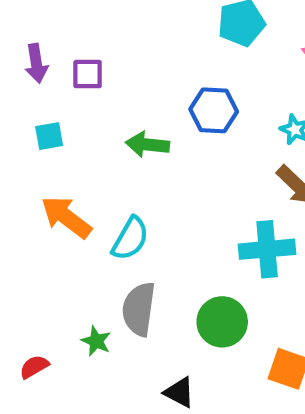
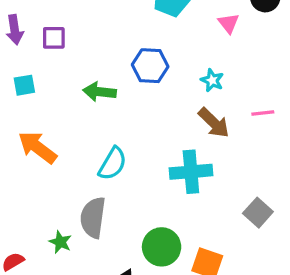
cyan semicircle: (130, 239) -> (113, 164), moved
green circle: (222, 322) -> (162, 247), moved

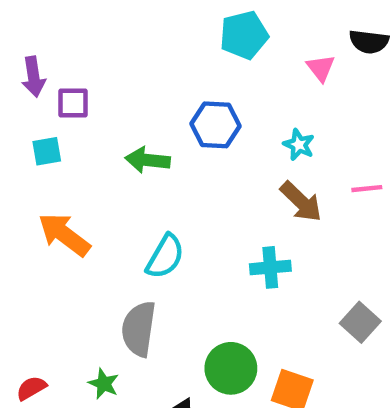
purple square: (54, 38) -> (73, 103), moved
cyan cross: (191, 172) -> (270, 267), size x0.7
green star: (60, 242) -> (104, 384), moved

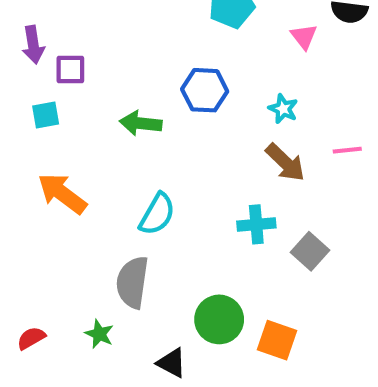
gray square: (360, 322) -> (310, 251), moved

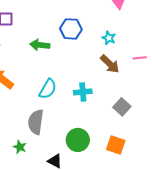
cyan cross: (256, 224) -> (83, 92), moved
orange square: (277, 340) -> (116, 145), moved

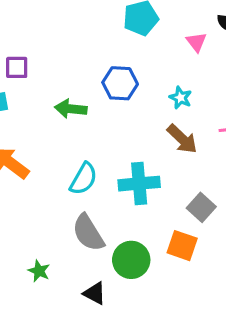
cyan cross: (83, 92) -> (139, 184), size x1.4
gray semicircle: (36, 122) -> (88, 233), moved, turned -40
orange square: (116, 145) -> (182, 246), moved

